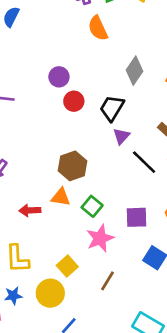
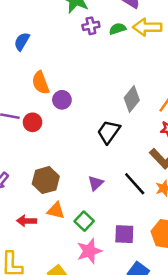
orange semicircle: (98, 28) -> (41, 83), moved
red circle: (74, 101) -> (33, 122), moved
purple triangle: (121, 136) -> (96, 183), moved
brown hexagon: (73, 166) -> (46, 180), moved

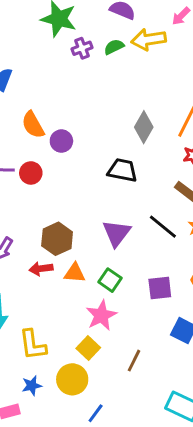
black trapezoid: (109, 132) -> (122, 170), turned 75
purple triangle: (96, 183) -> (117, 233), size x1.5
red arrow: (27, 221) -> (41, 269), moved
pink star: (89, 251) -> (101, 315), moved

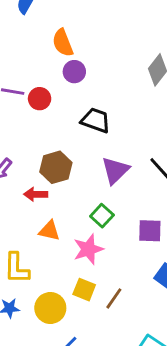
orange semicircle: (33, 125) -> (63, 43), moved
black trapezoid: (122, 170) -> (96, 120), moved
orange triangle: (75, 273) -> (49, 231), moved
yellow square: (88, 348) -> (84, 290), moved, turned -30

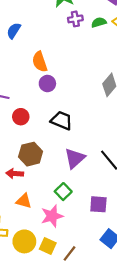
red circle: (40, 99) -> (21, 117), moved
yellow circle: (50, 308) -> (24, 241), moved

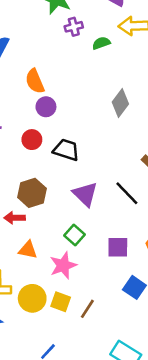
green semicircle: (99, 22) -> (101, 43), moved
red circle: (21, 117) -> (32, 140), moved
purple triangle: (75, 158) -> (85, 194), turned -30

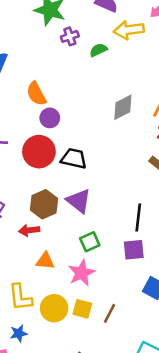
gray diamond: (120, 103) -> (123, 107), turned 32
red circle: (32, 140) -> (39, 152), size x1.6
black line: (127, 193) -> (138, 218), moved, turned 56
purple triangle: (85, 194) -> (79, 201), moved
green square: (74, 235) -> (90, 242), turned 30

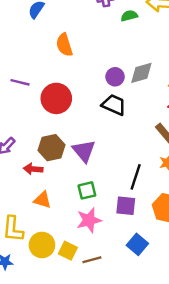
purple circle: (50, 118) -> (115, 77), moved
black trapezoid: (74, 159) -> (114, 105), moved
pink star: (82, 273) -> (89, 220), moved
brown line: (110, 313) -> (92, 260), turned 36

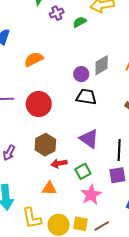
orange semicircle: (64, 45) -> (34, 59), turned 96
purple triangle: (84, 151) -> (89, 139), moved
red arrow: (33, 169) -> (59, 163), moved

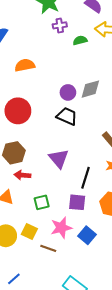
green square: (83, 171) -> (42, 202), moved
pink star: (91, 195) -> (61, 228), moved
yellow square: (81, 224) -> (29, 232), moved
brown line: (102, 226) -> (48, 248), turned 35

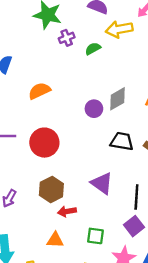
black trapezoid: (67, 116) -> (122, 141), moved
green square: (42, 202) -> (95, 236), turned 35
purple square: (77, 202) -> (134, 226), turned -30

